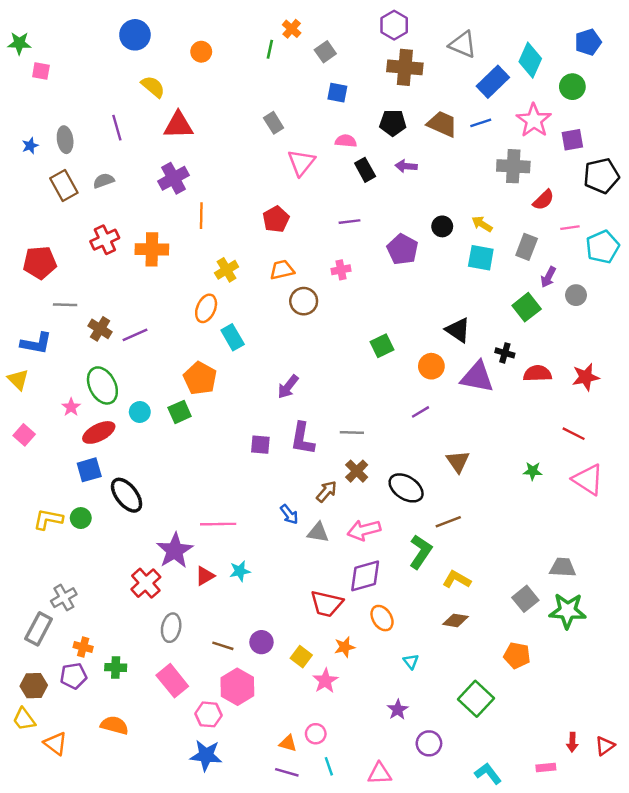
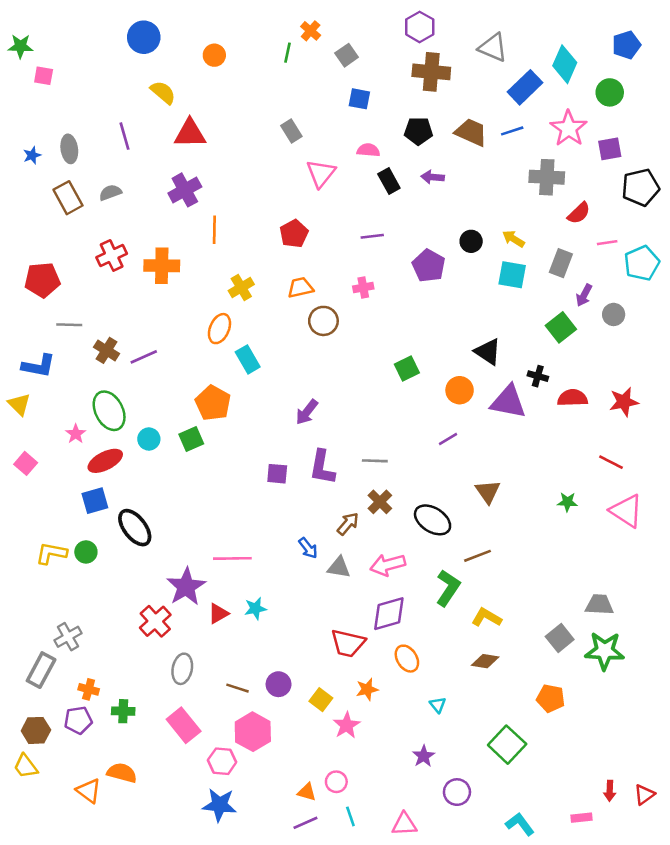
orange triangle: (55, 743) -> (89, 791), moved
purple line: (287, 772) -> (305, 823), turned -40

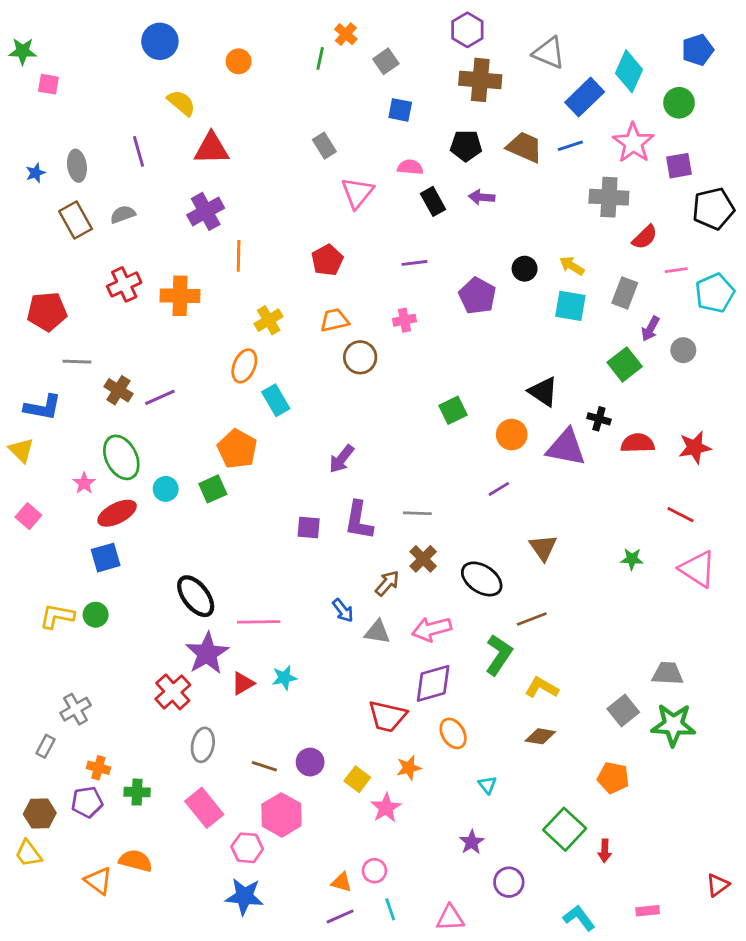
black ellipse: (135, 528) -> (196, 596), moved
gray rectangle: (41, 670) -> (46, 746), size x0.6
red arrow: (610, 791) -> (605, 851), moved

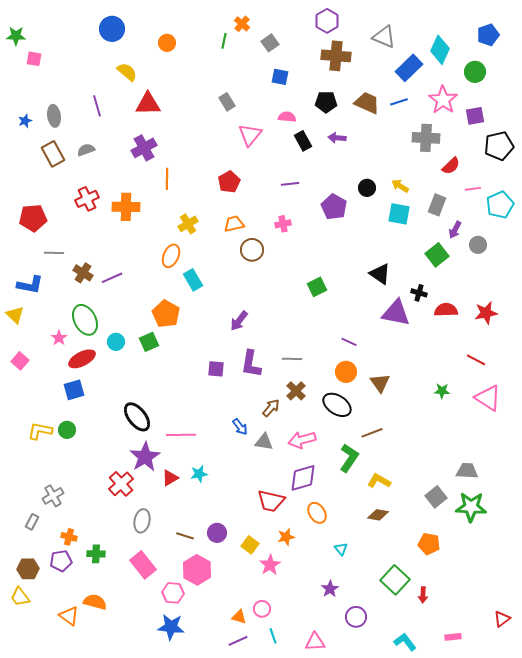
orange circle: (512, 435) -> (346, 372), moved
purple line: (499, 489) -> (349, 342), turned 56

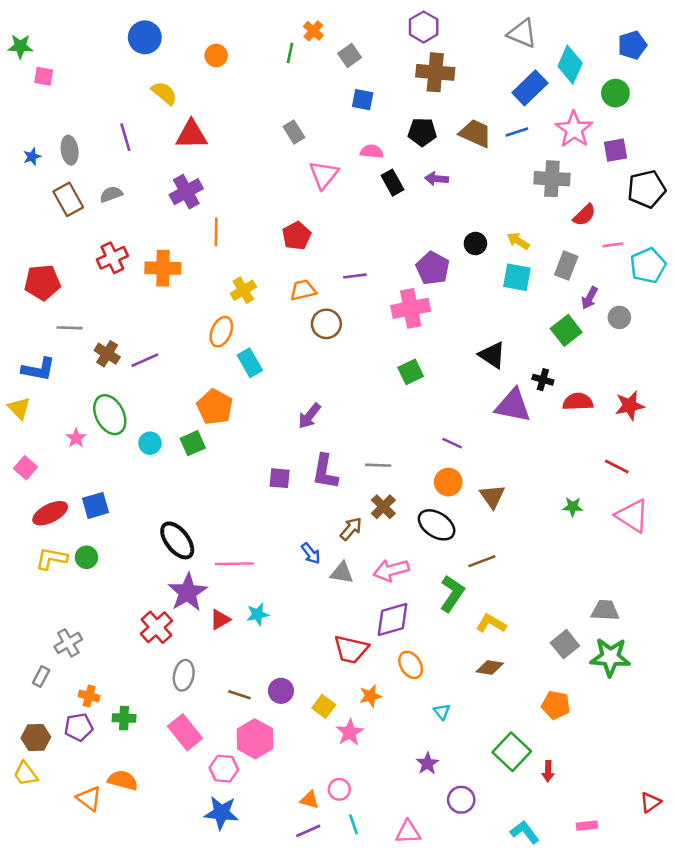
gray triangle: (384, 37) -> (522, 33), moved
purple line: (290, 184) -> (355, 276), moved
pink cross: (283, 224) -> (411, 308), moved, size x1.8
red ellipse: (82, 359) -> (50, 513), moved

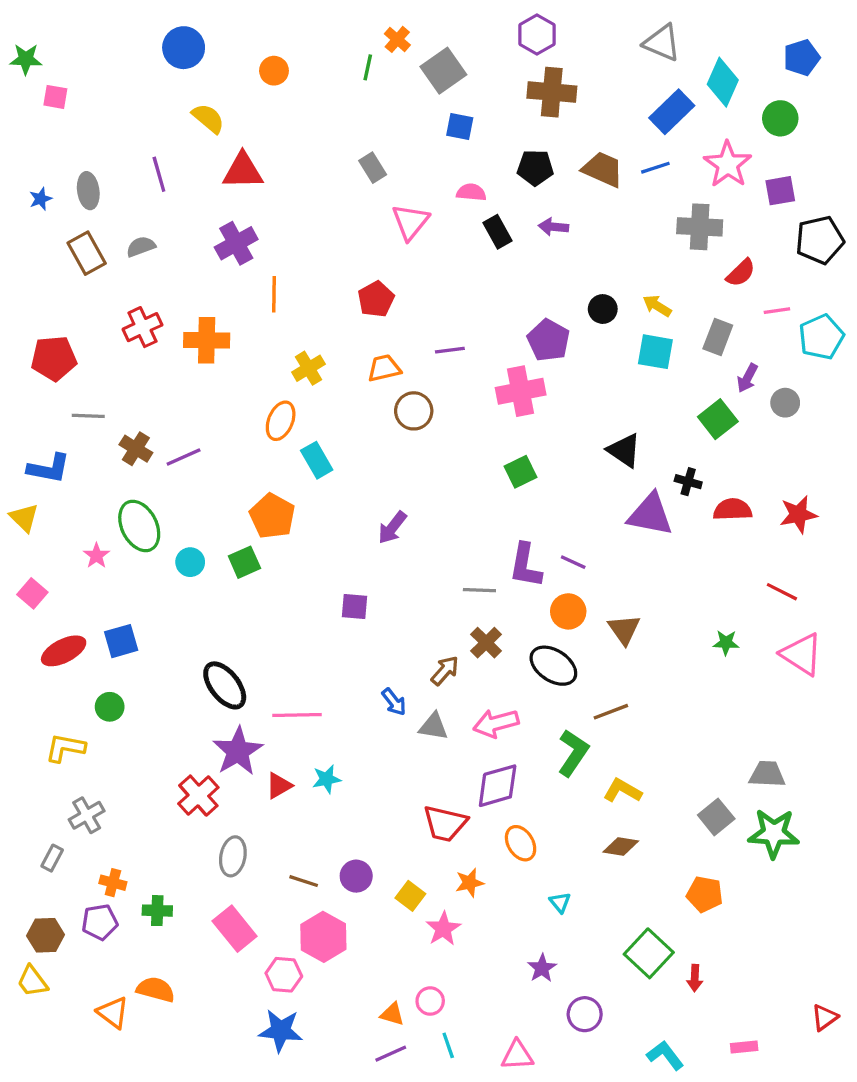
gray square: (350, 55) -> (443, 71), size x1.5
purple L-shape: (325, 472) -> (525, 565), moved
yellow L-shape: (51, 559) -> (65, 748), moved

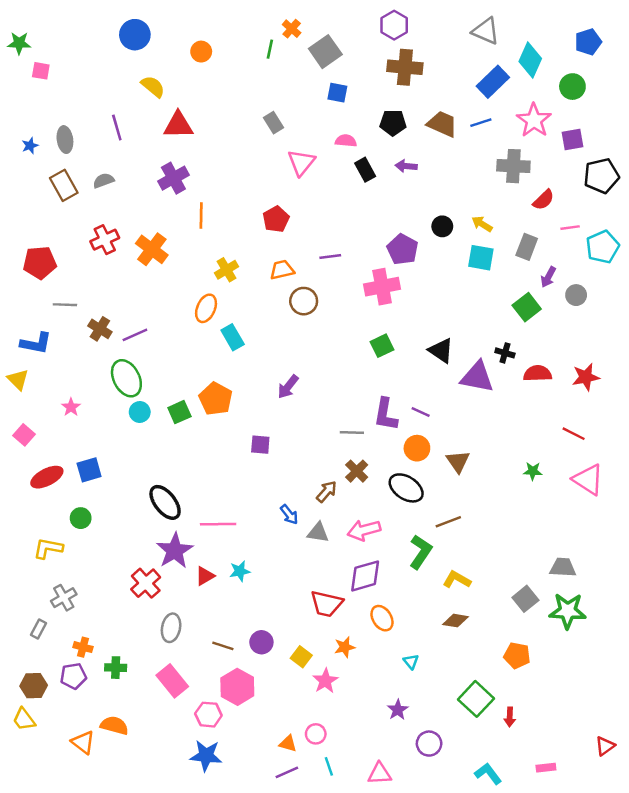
orange cross: (207, 340) -> (152, 249), turned 36
black triangle: (624, 450) -> (441, 351), moved
orange pentagon: (272, 516) -> (216, 399), moved
green ellipse: (139, 526) -> (126, 378), moved

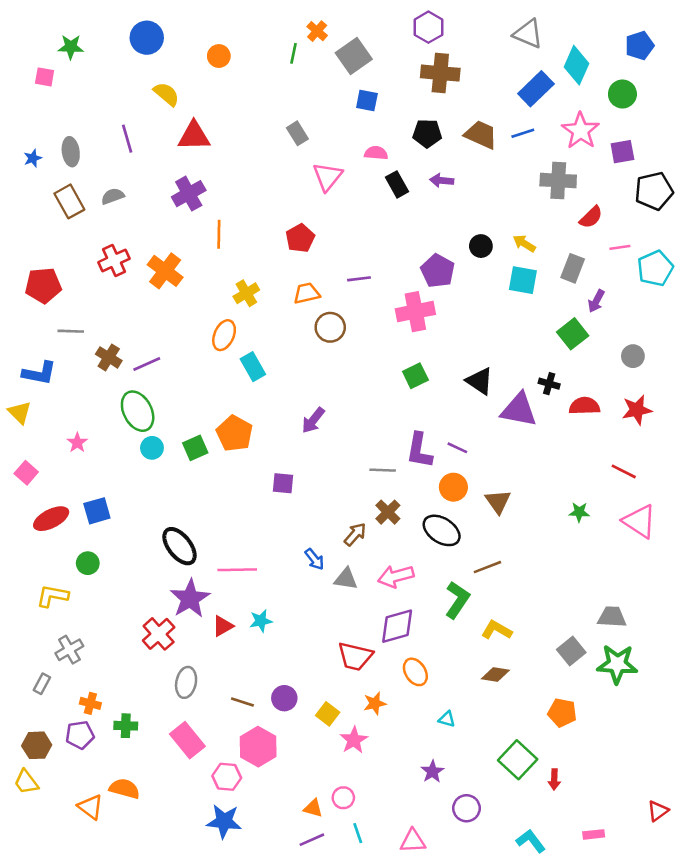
green star: (19, 43) -> (71, 47), moved
gray circle: (576, 295) -> (633, 356), moved
cyan triangle: (411, 662) -> (447, 719), turned -35

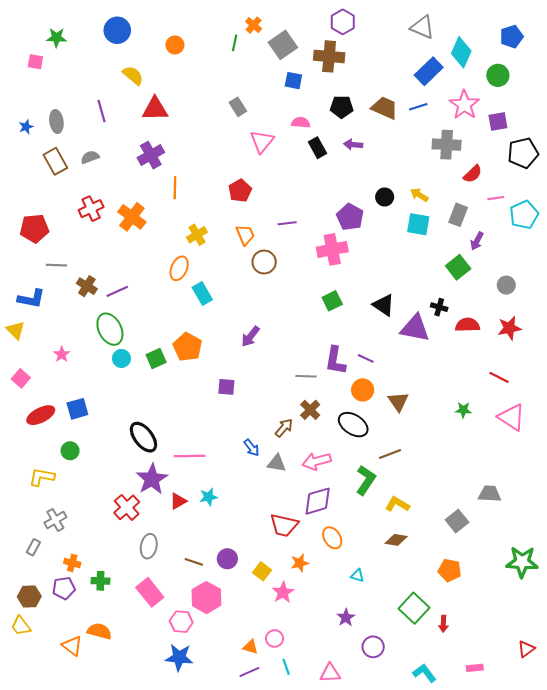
brown cross: (440, 73) -> (329, 56), moved
orange trapezoid: (307, 293) -> (245, 235), turned 80
green star: (617, 664) -> (522, 562), moved

